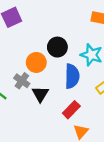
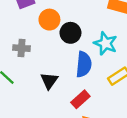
orange circle: (36, 62) -> (49, 20), moved
gray cross: (22, 81) -> (22, 48), moved, turned -35

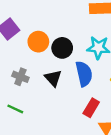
gray cross: (22, 48) -> (20, 77), turned 35
black triangle: (49, 81) -> (53, 78), moved

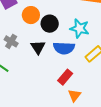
blue semicircle: (84, 74) -> (64, 48), turned 95

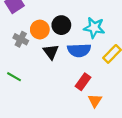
orange circle: (31, 15) -> (40, 30), moved
gray cross: (11, 41) -> (21, 39), moved

